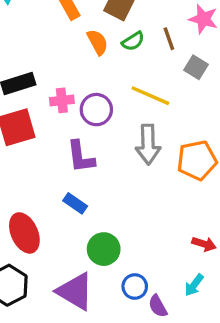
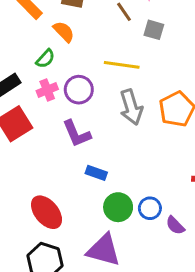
green semicircle: (133, 41) -> (45, 59), moved
blue rectangle: (75, 203) -> (96, 173), moved
blue circle: (135, 286) -> (150, 208), moved
purple semicircle: (158, 306) -> (175, 225), moved

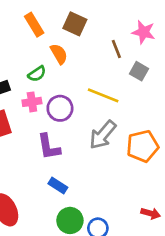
gray arrow: (131, 107) -> (103, 135), turned 44

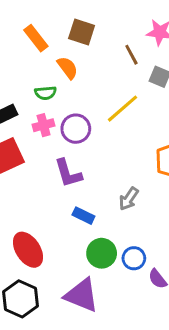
green semicircle: (37, 74) -> (45, 93), turned 36
yellow line: (103, 95) -> (123, 109), turned -56
gray arrow: (103, 135) -> (129, 199), moved, size x0.7

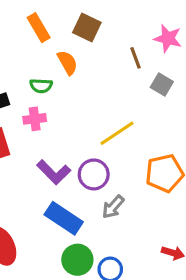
yellow line: (123, 109) -> (117, 133), moved
purple circle: (76, 129) -> (94, 174), moved
purple L-shape: (68, 173) -> (54, 172), turned -36
blue rectangle: (83, 216) -> (64, 218), size x1.6

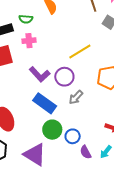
green semicircle: (41, 86) -> (26, 19), moved

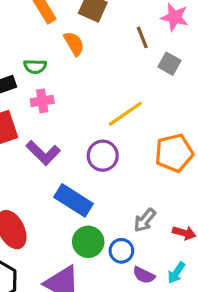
purple L-shape: (40, 74) -> (43, 153), moved
gray arrow: (76, 97) -> (145, 220), moved
purple semicircle: (86, 152) -> (144, 275), turned -32

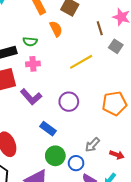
yellow line: (125, 114) -> (81, 62), moved
blue rectangle: (74, 200) -> (48, 129), size x0.7

